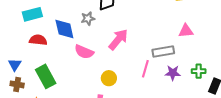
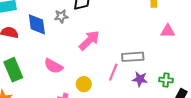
pink triangle: (186, 31) -> (168, 31), moved
pink semicircle: (84, 52) -> (53, 66), moved
yellow circle: (109, 78) -> (84, 84), moved

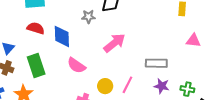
blue diamond: (37, 24) -> (62, 36), moved
pink line: (113, 72) -> (127, 85), moved

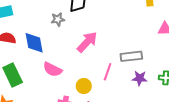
pink line: (127, 85) -> (108, 72), moved

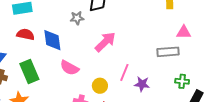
gray rectangle: (131, 56) -> (168, 52), moved
purple star: (140, 78) -> (142, 84), moved

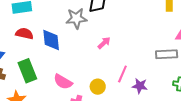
gray star: (77, 18) -> (76, 18), size x1.5
pink arrow: (105, 42) -> (104, 43), size x0.6
pink semicircle: (69, 68) -> (63, 82), moved

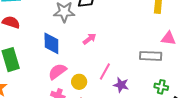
blue diamond: (51, 40) -> (51, 43), moved
pink semicircle: (63, 82) -> (57, 72), moved, turned 108

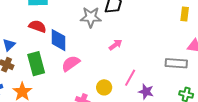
blue diamond: (51, 43) -> (58, 40), moved
pink semicircle: (57, 72) -> (71, 63), moved

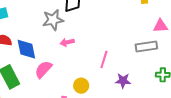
pink arrow: (115, 45) -> (67, 42), moved, turned -144
pink line: (130, 78) -> (104, 60), moved

